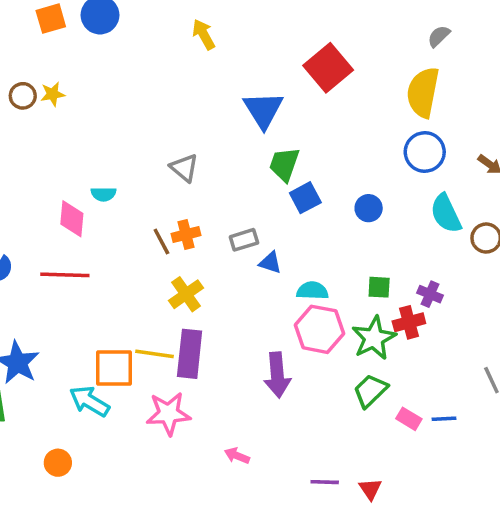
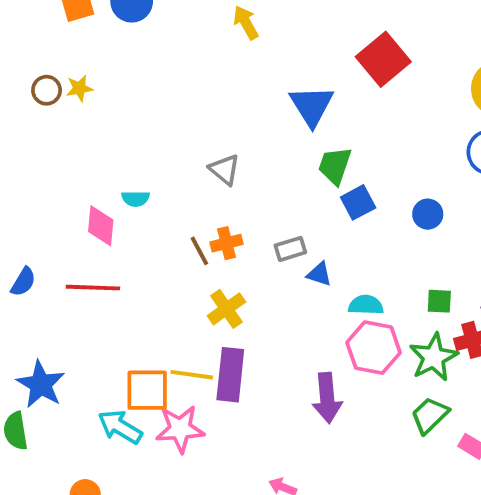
pink star: (168, 414) -> (180, 429), moved

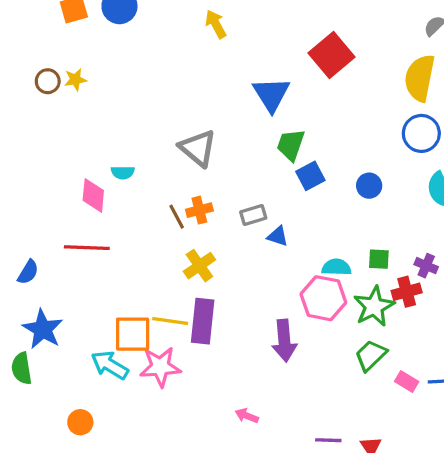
gray triangle: (225, 170) -> (198, 148), size x1.4
blue semicircle: (23, 282) -> (28, 272), moved
cyan semicircle: (366, 305) -> (336, 267), moved

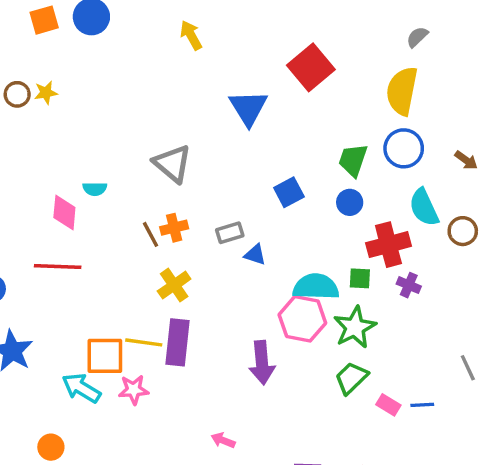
green trapezoid: (291, 145) -> (353, 160), moved
cyan semicircle: (336, 267) -> (316, 287), size x1.5
red cross: (407, 292) -> (388, 245), moved, size x1.4
pink star: (160, 367) -> (134, 390), size x0.7

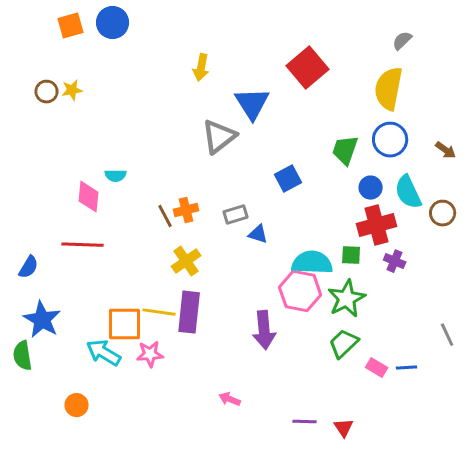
yellow arrow: (191, 35) -> (201, 68), moved, turned -140
gray triangle: (172, 164) -> (219, 137), moved, turned 42
blue circle: (350, 202) -> (371, 188), moved

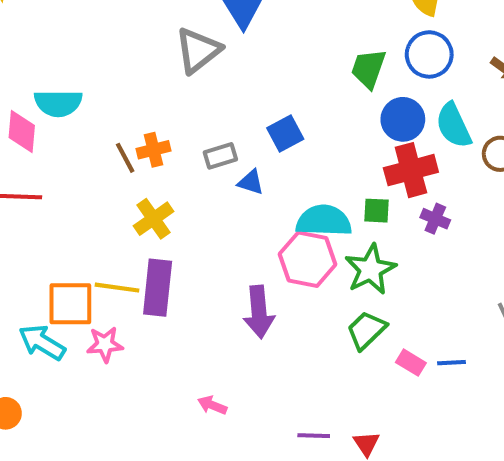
cyan semicircle: (116, 176) -> (58, 103), size x1.6
blue square: (288, 179) -> (285, 134), moved
blue circle: (371, 188) -> (403, 119), size x1.4

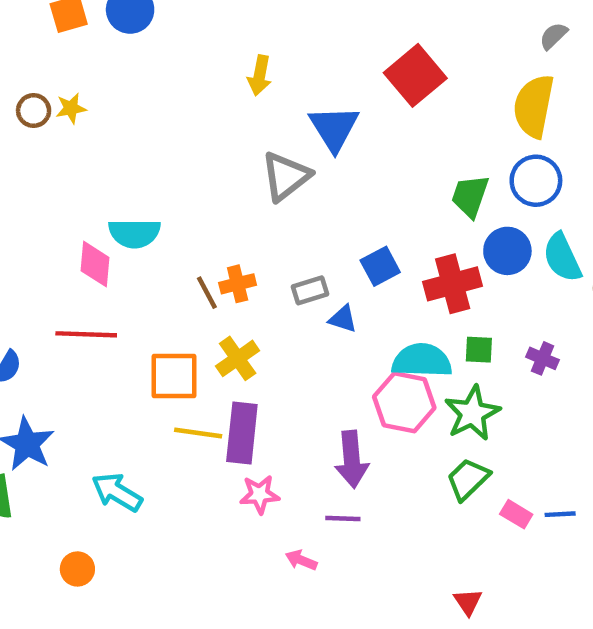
red cross: (411, 170) -> (453, 284), moved
orange square: (70, 304) -> (174, 376), moved
pink star: (105, 344) -> (260, 494), moved
purple line: (314, 436) -> (343, 519), moved

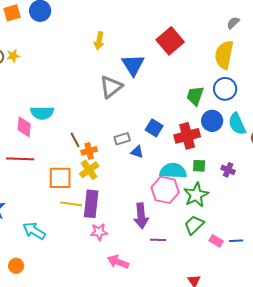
blue square: (380, 266) -> (154, 128), turned -30
orange cross: (238, 284) -> (89, 151), moved
purple line: (343, 519) -> (158, 240), moved
pink arrow: (301, 560) -> (118, 262), size x1.5

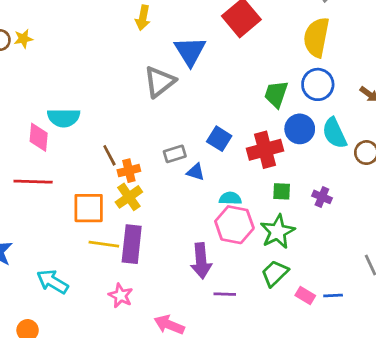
cyan semicircle: (173, 171) -> (230, 198), moved, size x0.6
pink star: (99, 232) -> (121, 296), moved, turned 30

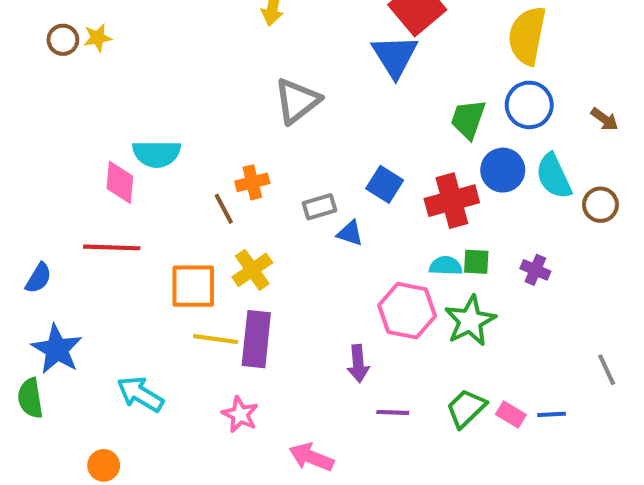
blue triangle: (190, 51) -> (395, 56), moved
orange cross: (129, 171) -> (252, 182), moved
cyan semicircle: (230, 198) -> (446, 266), moved
purple arrow: (201, 261) -> (358, 364), size x0.7
green trapezoid: (275, 273) -> (466, 408), moved

